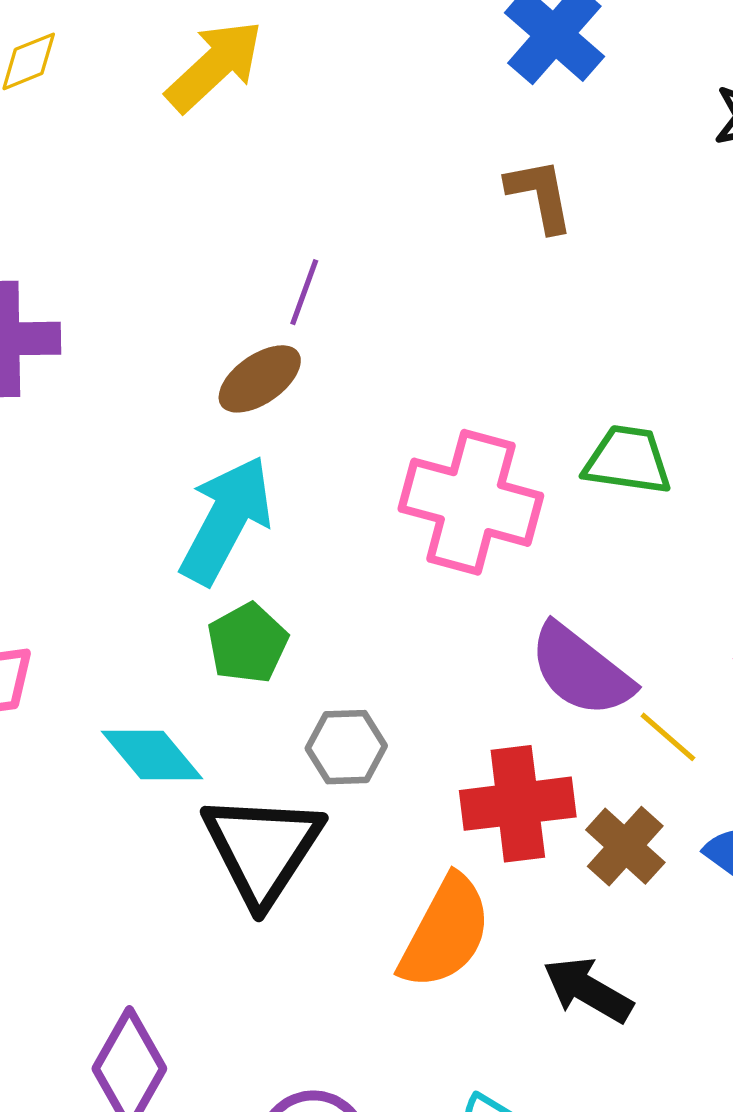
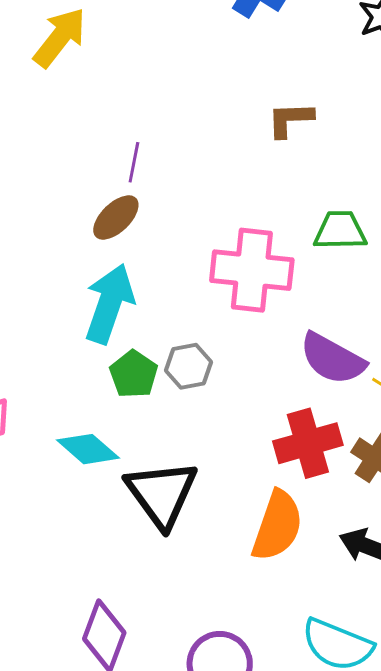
brown L-shape: (540, 195) -> (290, 119), moved, turned -72
gray hexagon: (346, 747) -> (189, 366), moved

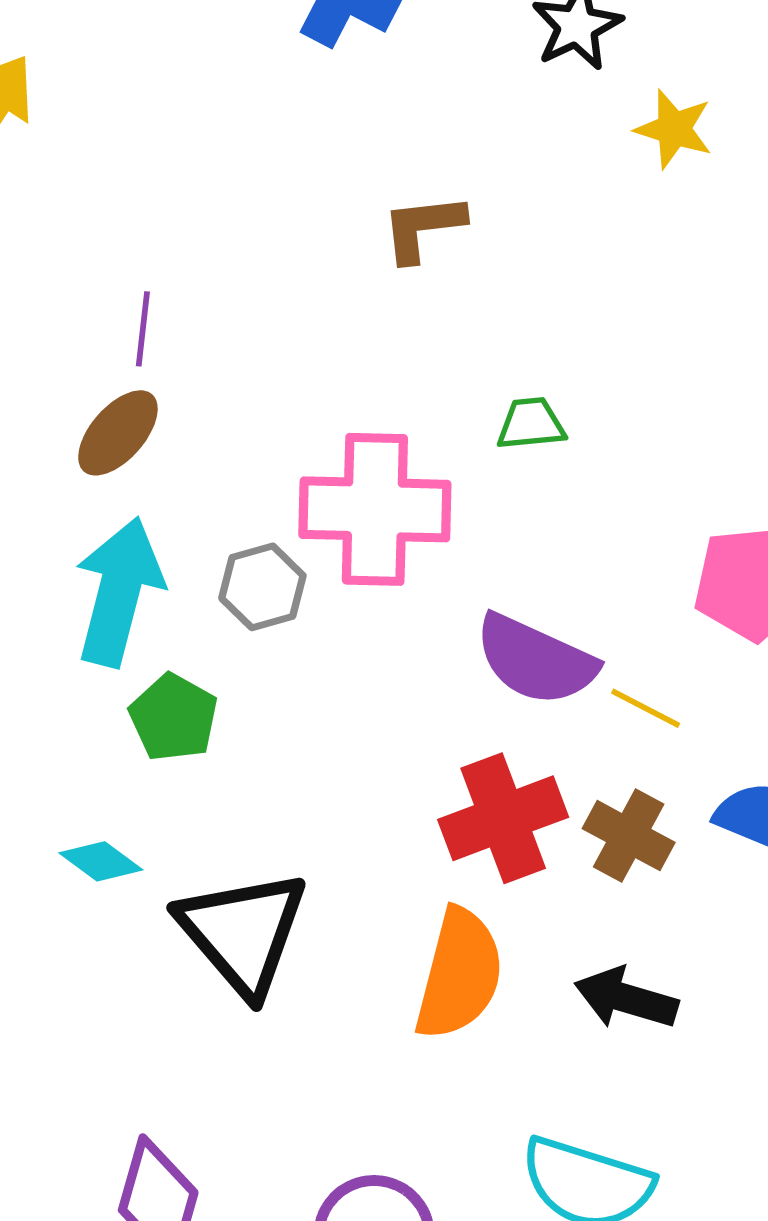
green trapezoid: (340, 231) -> (531, 424), size x0.7
gray hexagon: (189, 366) -> (262, 587), moved
cyan diamond: (88, 449) -> (101, 861), size x0.7

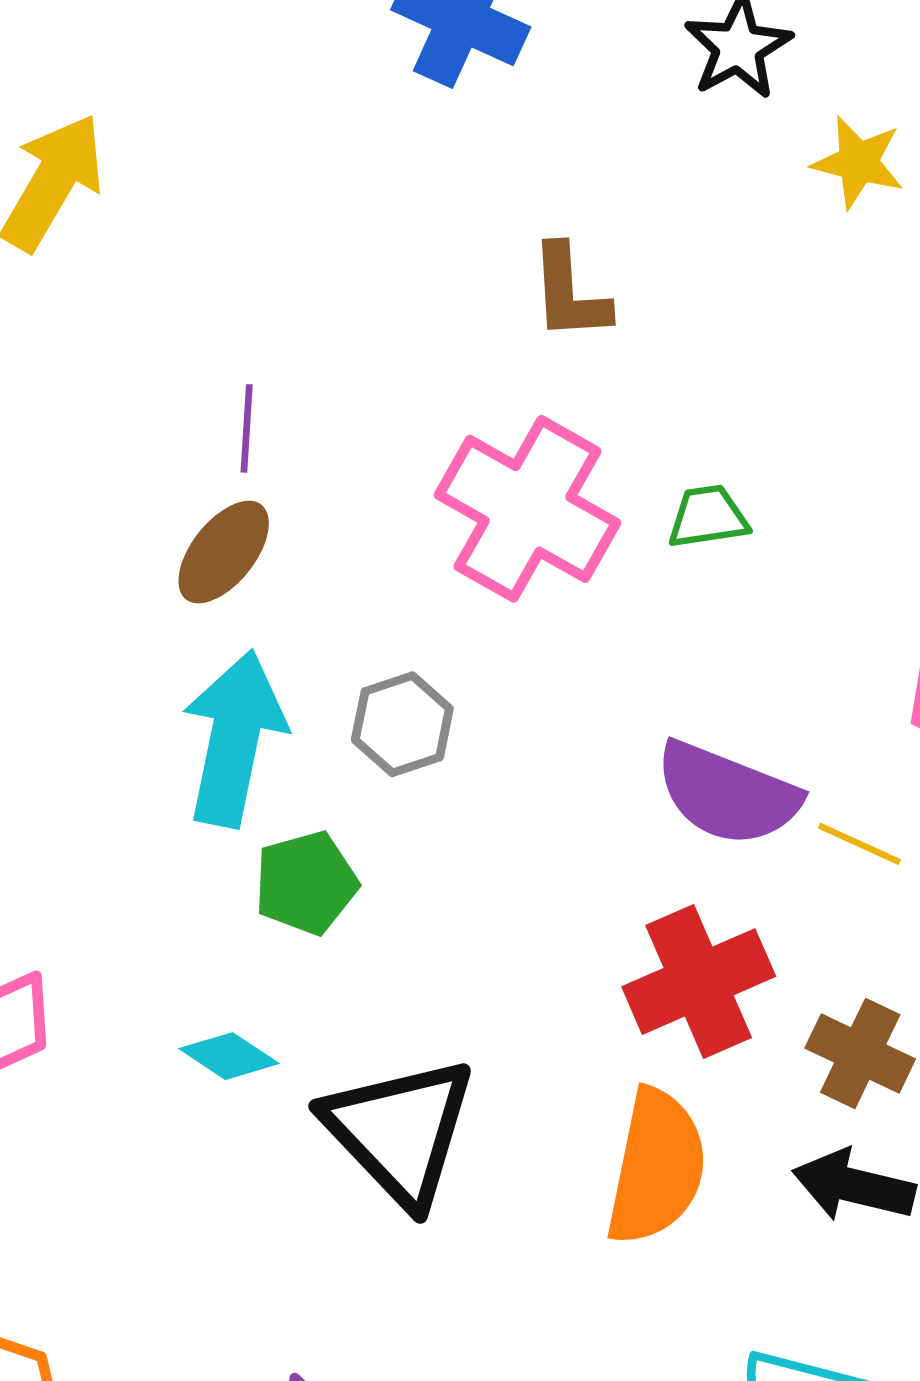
brown L-shape: (423, 227) -> (570, 293), turned -84
pink cross: (375, 509) -> (527, 509), moved, turned 31
green pentagon: (174, 718) -> (306, 883), turned 30
brown cross: (629, 836) -> (860, 1054), moved

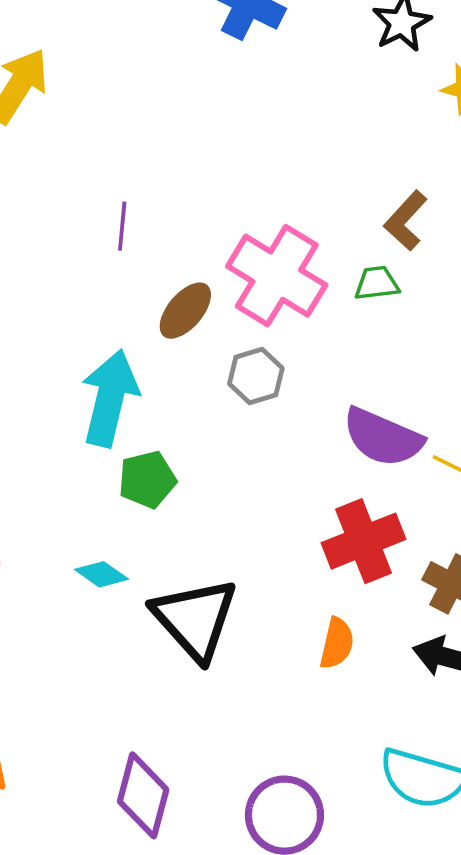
brown L-shape: (570, 293) -> (406, 221), moved, turned 44
brown ellipse: (224, 552) -> (185, 311), moved
gray hexagon: (402, 724) -> (256, 376), moved
orange semicircle: (656, 1167) -> (337, 643), size x0.6

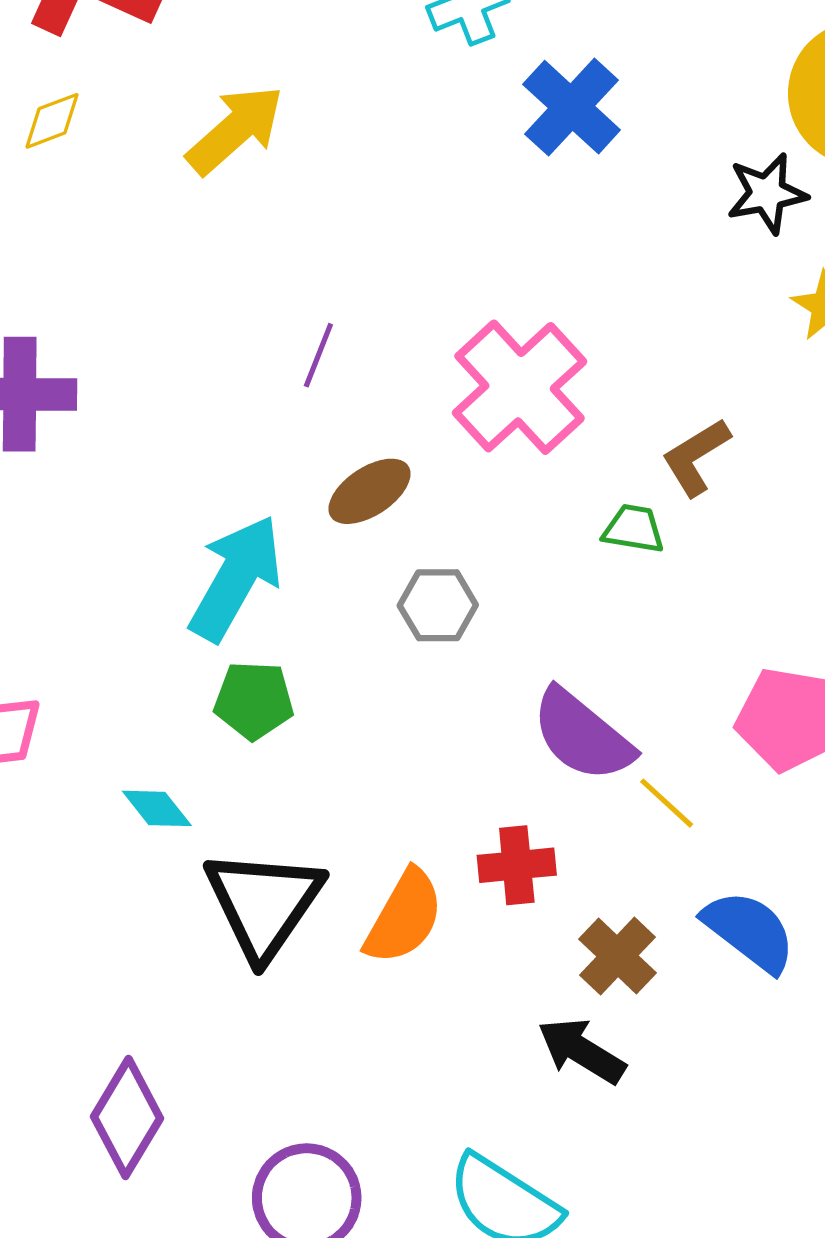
pink cross: (277, 276) -> (520, 387), moved
red cross: (363, 541) -> (517, 865), size x0.7
orange semicircle: (337, 643) -> (404, 917), moved, size x1.4

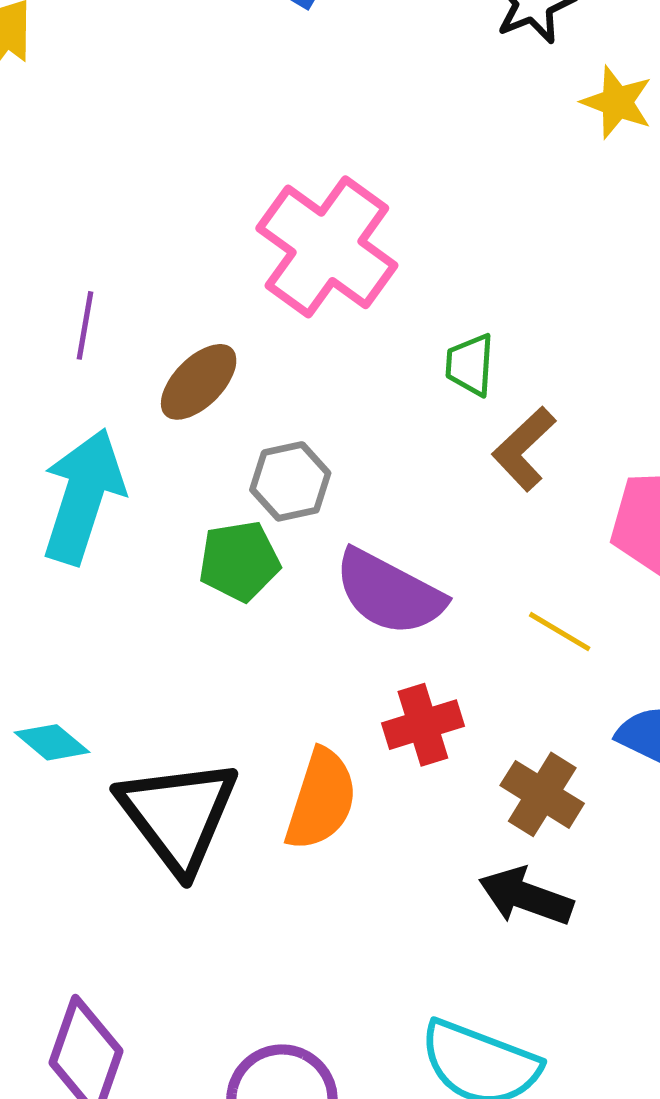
purple line: (318, 355) -> (85, 325), moved
brown L-shape: (696, 457) -> (524, 449), moved
green trapezoid: (634, 529) -> (470, 365), turned -84
green pentagon: (254, 700) -> (239, 561), moved
purple semicircle: (582, 735) -> (389, 593), moved

